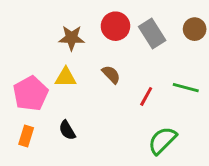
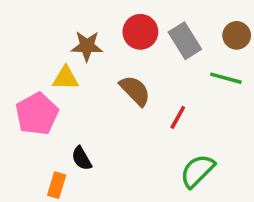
brown semicircle: (111, 74) -> (135, 91), size x1.4
yellow triangle: (66, 77) -> (66, 78), moved
green line: (186, 88) -> (226, 78), moved
orange rectangle: (26, 136) -> (57, 185), moved

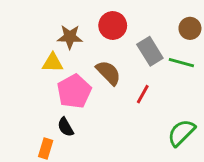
gray rectangle: (185, 41) -> (150, 51), moved
pink pentagon: (37, 114) -> (74, 91), moved
green semicircle: (197, 171) -> (181, 133), moved

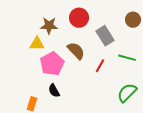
green line: (181, 63) -> (127, 58), moved
black semicircle: (66, 127) -> (54, 91), moved

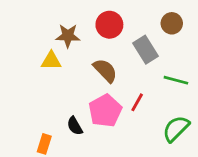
brown circle: (133, 20) -> (172, 23), moved
pink pentagon: (52, 64) -> (105, 111), moved
red line: (100, 66) -> (137, 102), moved

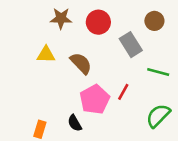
brown star: (68, 36) -> (61, 18), moved
brown semicircle: (105, 70) -> (81, 63), moved
black semicircle: (75, 126) -> (75, 123), moved

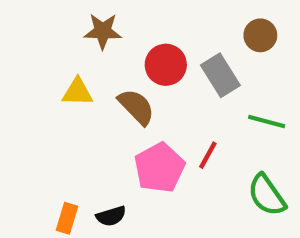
red circle: (98, 22) -> (166, 65), moved
green semicircle: (158, 116) -> (267, 195), turned -80
black semicircle: (75, 123) -> (111, 216), moved, turned -77

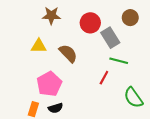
red circle: (166, 65) -> (90, 23), moved
green line: (267, 122) -> (119, 61), moved
pink pentagon: (159, 168) -> (49, 84), moved

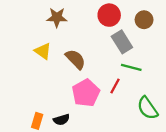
red circle: (90, 23) -> (109, 15), moved
yellow triangle: (39, 46) -> (43, 51), turned 35
pink pentagon: (49, 84) -> (86, 93), moved

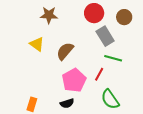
brown semicircle: (75, 59) -> (65, 51), turned -96
green semicircle: (148, 108) -> (110, 99), moved
black semicircle: (61, 120) -> (67, 103), moved

